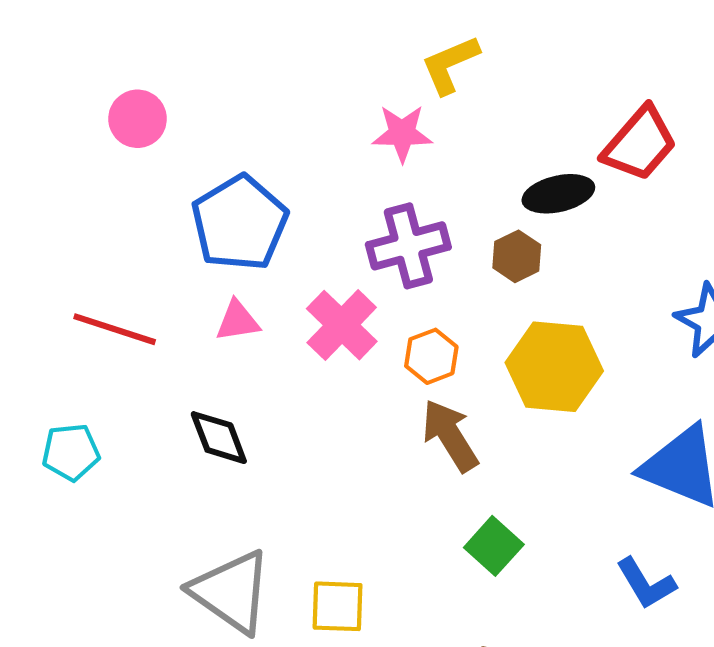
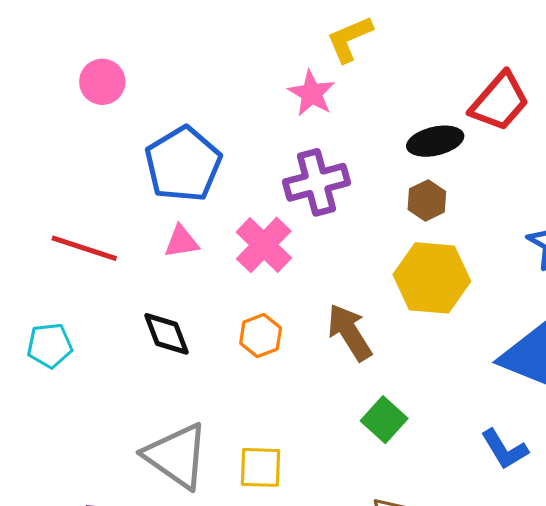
pink star: (402, 133) -> (312, 93), turned 30
brown hexagon: (517, 256) -> (427, 200), moved
orange hexagon: (431, 356) -> (261, 336), moved

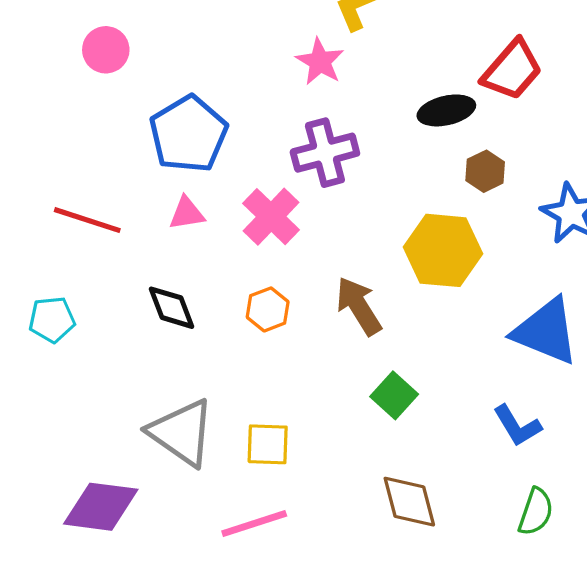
brown hexagon: (427, 200) -> (485, 171), moved

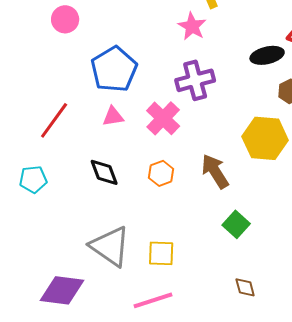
red line: (87, 220) -> (54, 120), turned -72
brown diamond: (409, 502) -> (245, 287), size x0.6

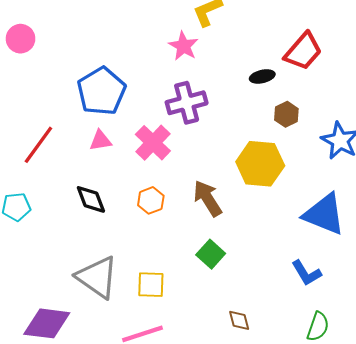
pink circle: (65, 19) -> (21, 39), moved
black ellipse: (267, 55) -> (262, 76), size x0.7
green square: (236, 224) -> (211, 254), moved

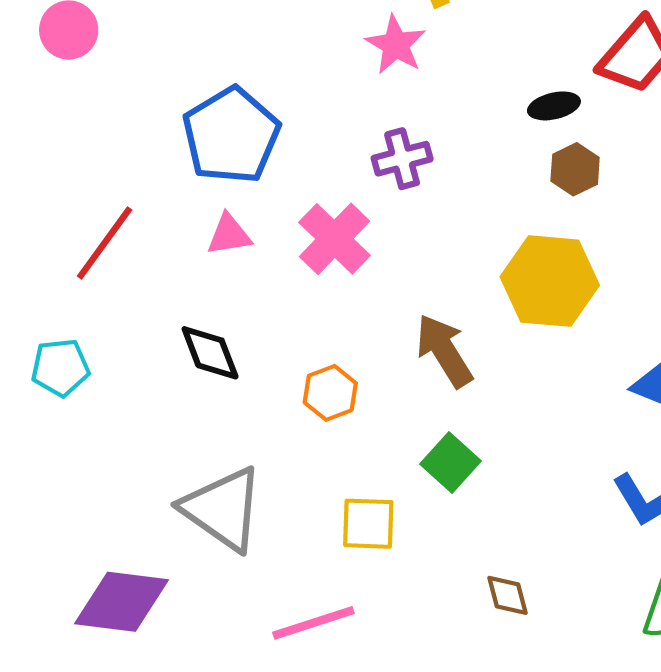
purple cross: (187, 103) -> (402, 159), size x0.7
brown hexagon: (286, 114) -> (575, 169), moved
orange hexagon: (151, 200) -> (330, 393), moved
yellow square: (151, 285) -> (368, 524), moved

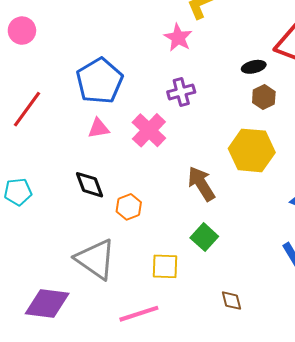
red line: (105, 243) -> (27, 109), moved
orange hexagon: (330, 393) -> (129, 207), moved

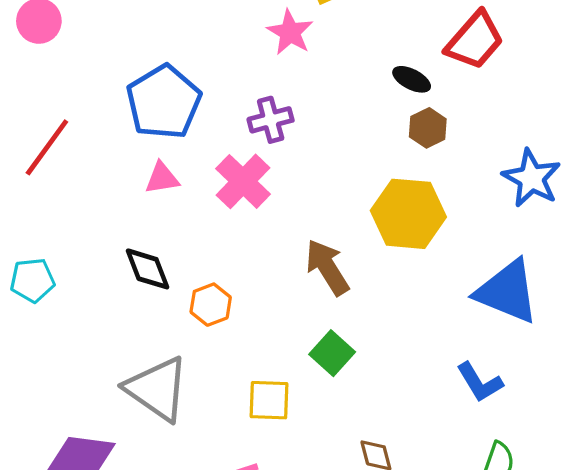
black ellipse: (254, 67) -> (412, 79), turned 40
purple cross: (181, 92) -> (271, 120), moved

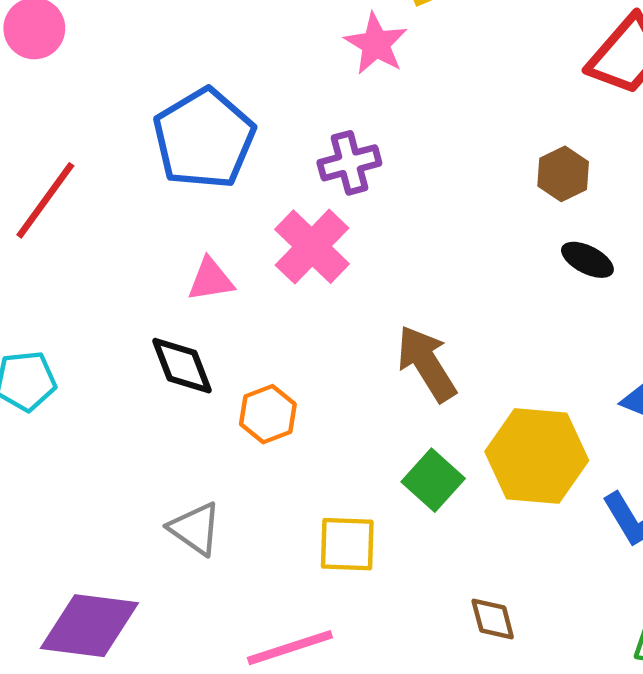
black ellipse: (412, 79) -> (587, 260), moved
pink triangle: (162, 178) -> (211, 280), moved
yellow hexagon: (408, 214) -> (537, 456), moved
gray triangle: (157, 389) -> (195, 529), size x0.6

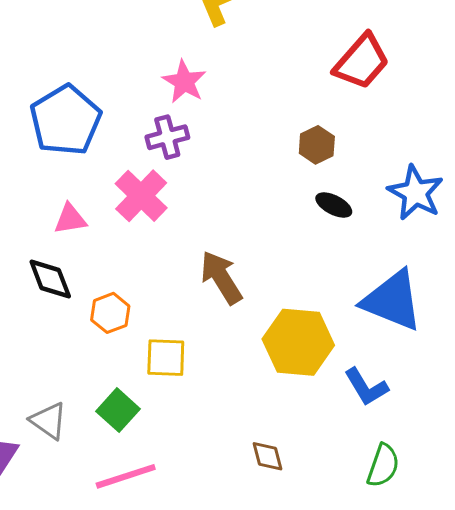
pink star: (376, 44) -> (184, 82), moved
green square: (433, 480) -> (118, 410), moved
gray triangle: (195, 529) -> (49, 421), moved
yellow square: (347, 544) -> (166, 358), moved

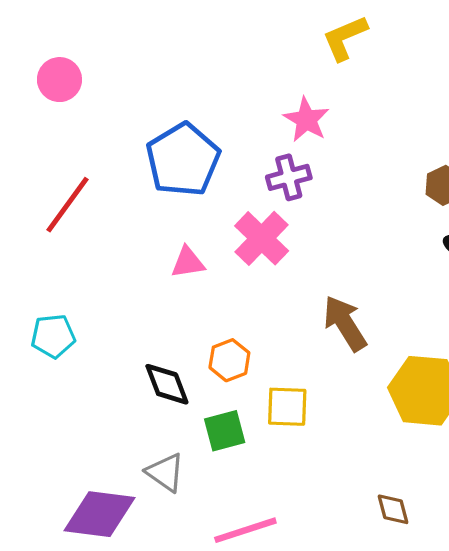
black diamond: (50, 279) -> (167, 384), moved
green square: (118, 410) -> (225, 431), moved, turned 33

